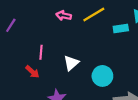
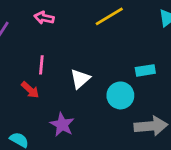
pink arrow: (64, 16) -> (44, 18), moved
cyan rectangle: (121, 29) -> (145, 70), moved

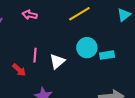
pink line: (41, 65) -> (35, 55), moved
cyan circle: (120, 95) -> (87, 48), moved

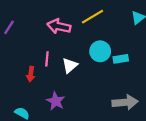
pink arrow: (30, 15) -> (59, 26), moved, size x1.5
red arrow: (19, 70) -> (31, 74), turned 56

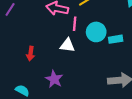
pink line: (47, 59) -> (75, 24), moved
white triangle: (70, 65) -> (67, 45), turned 49

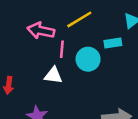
cyan rectangle: (116, 39) -> (113, 43), moved

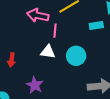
cyan circle: (88, 59) -> (76, 56), moved

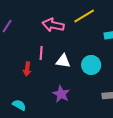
pink line: (55, 31) -> (41, 53), moved
purple star: (35, 85) -> (61, 94), moved

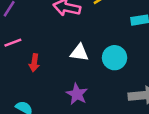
pink line: (41, 53) -> (13, 43), moved, turned 64

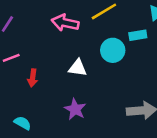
cyan circle: (115, 58) -> (113, 50), moved

